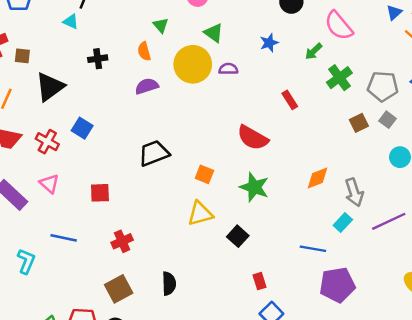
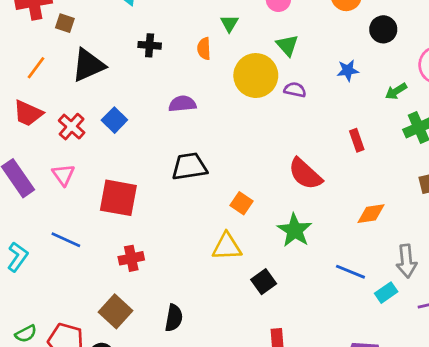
purple semicircle: (147, 86) -> (182, 104), moved
orange diamond: (317, 178) -> (371, 214), moved
red square: (100, 193) -> (118, 198), size x1.6
blue line: (313, 249) -> (350, 272), moved
brown square: (119, 289) -> (115, 311), turned -32

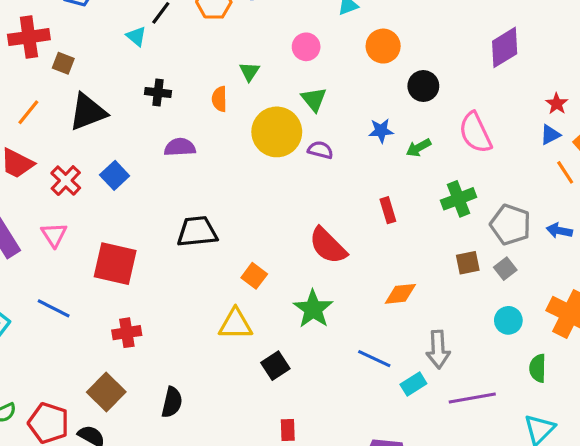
green arrow: (396, 91) -> (418, 148), moved
purple semicircle: (182, 104) -> (180, 147), moved

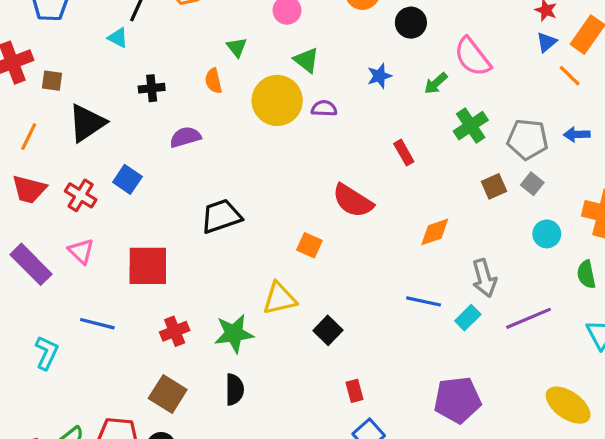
green arrow: (418, 148) -> (436, 83), moved
orange square: (254, 276) -> (309, 245), moved
green star: (313, 309) -> (234, 334), moved, turned -30

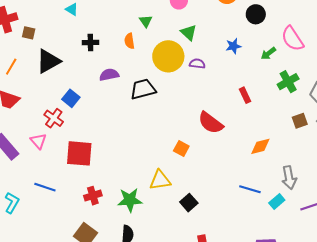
red cross: (81, 195) -> (54, 118), moved
black trapezoid: (221, 216) -> (143, 89), moved

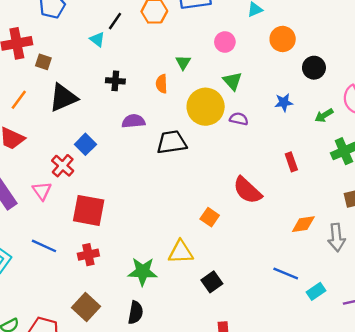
gray arrow: (289, 178) -> (336, 237), moved
red cross: (93, 196) -> (88, 255), moved

